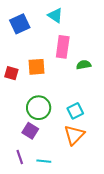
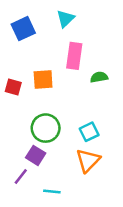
cyan triangle: (55, 16) -> (65, 19), turned 42
purple line: (20, 157) -> (21, 177), moved, turned 56

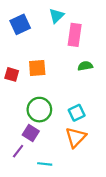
pink rectangle: (74, 56) -> (75, 35), moved

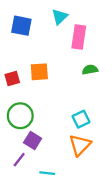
blue square: (20, 24) -> (21, 26), turned 36
red square: (12, 74) -> (12, 79), turned -32
green circle: (39, 110) -> (20, 116), moved

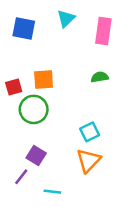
pink rectangle: (79, 37) -> (103, 31), moved
green circle: (20, 116) -> (34, 109), moved

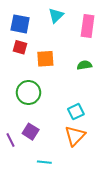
orange square: (44, 80) -> (45, 59), moved
red square: (14, 87) -> (20, 47), moved, turned 32
purple line: (21, 177) -> (11, 140), moved, turned -64

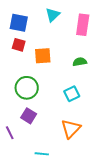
cyan square: (76, 112) -> (72, 94), moved
purple square: (31, 132) -> (29, 116), moved

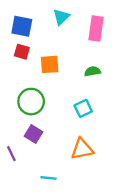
orange triangle: (71, 129) -> (82, 149), turned 35

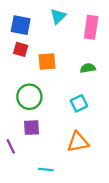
purple square: (33, 134) -> (32, 128), turned -35

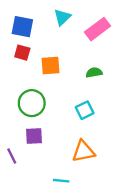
pink rectangle: (91, 27) -> (98, 29), turned 45
cyan line: (46, 169) -> (61, 181), moved

